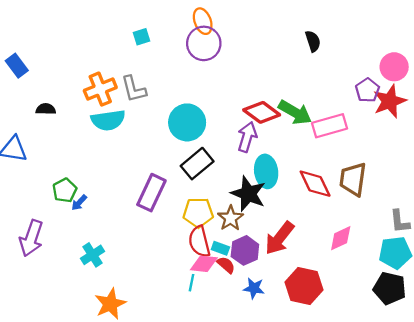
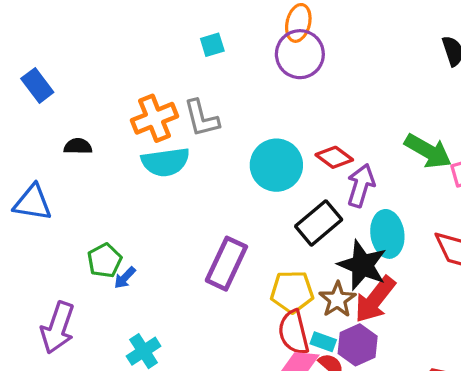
orange ellipse: (203, 21) -> (298, 23), turned 35
red diamond: (262, 112) -> (334, 157), moved, size x0.7
black rectangle: (197, 164) -> (319, 223), moved
red arrow: (279, 238) -> (375, 300), moved

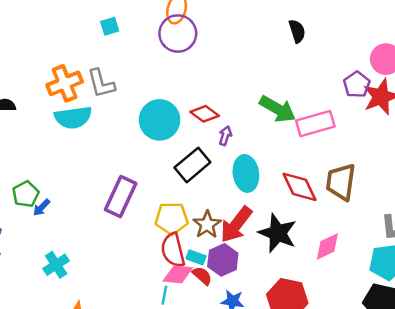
purple arrow: (361, 185) -> (225, 136), size x0.6
black star: (362, 265) -> (278, 233), moved

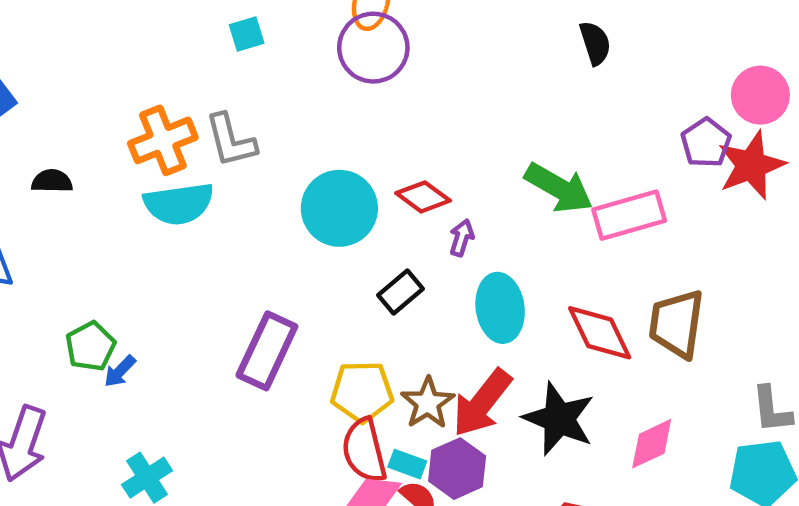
black rectangle: (192, 165) -> (400, 292), size x0.7

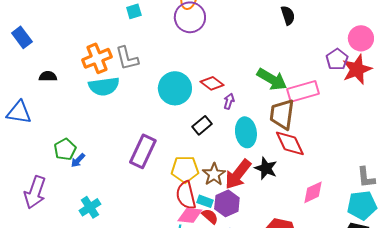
brown trapezoid: (677, 324) -> (282, 114), moved
black star: (559, 419) -> (266, 168), moved, size x0.7

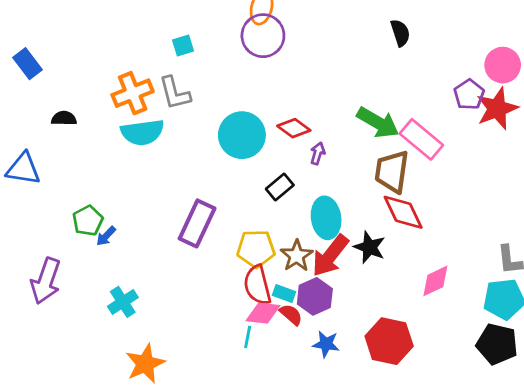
cyan square: (134, 11) -> (183, 45), moved
pink rectangle: (303, 91) -> (421, 139), turned 56
cyan ellipse: (246, 132) -> (326, 218), moved

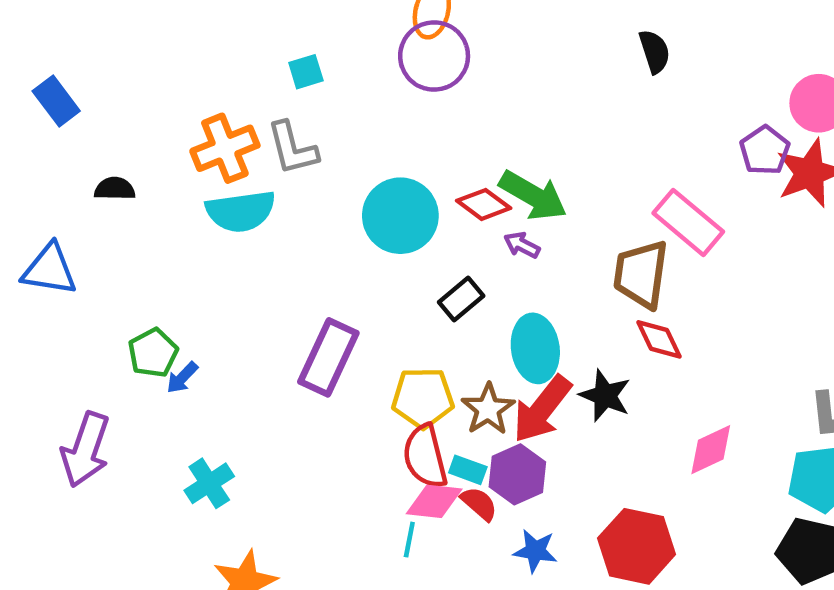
green arrow: (378, 123) -> (533, 195), moved
purple arrow: (318, 153) -> (522, 245), turned -80
red diamond: (403, 212) -> (659, 339), size x0.7

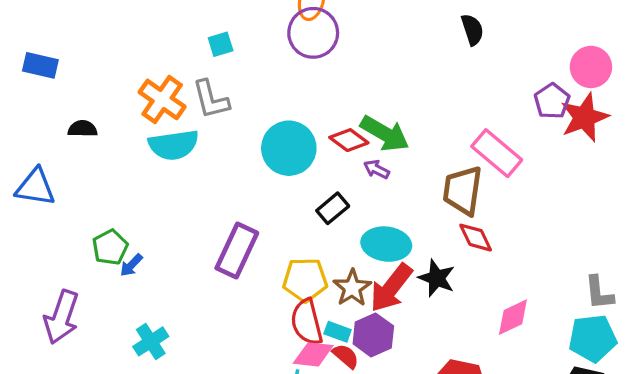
blue rectangle: (56, 101) -> (40, 65), turned -40
orange cross: (225, 148) -> (162, 99), turned -33
cyan ellipse: (535, 348) -> (386, 244), turned -75

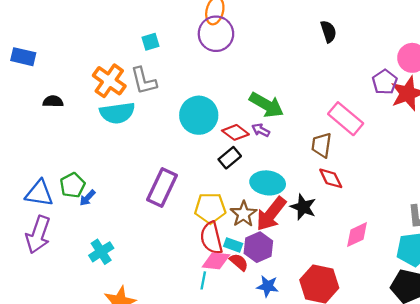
red diamond: (349, 140) -> (235, 132), moved
blue triangle: (35, 187) -> (39, 193), moved
brown trapezoid: (463, 190) -> (322, 145), size x0.7

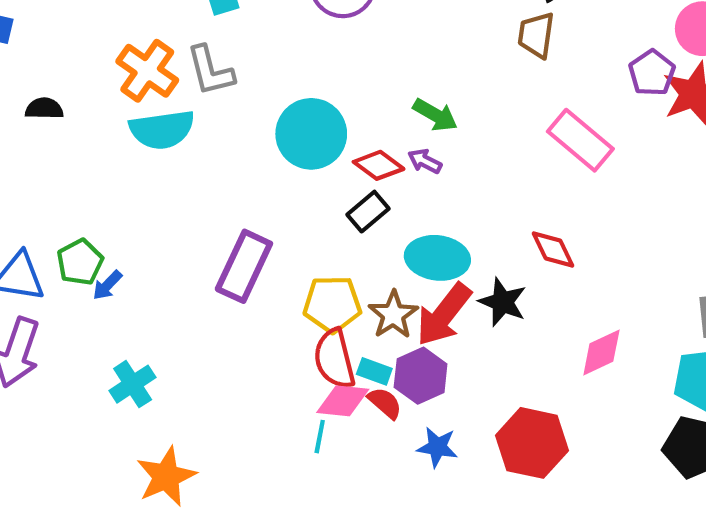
green arrow: (266, 105) -> (435, 115), size x0.7
brown trapezoid: (322, 145) -> (536, 35), moved

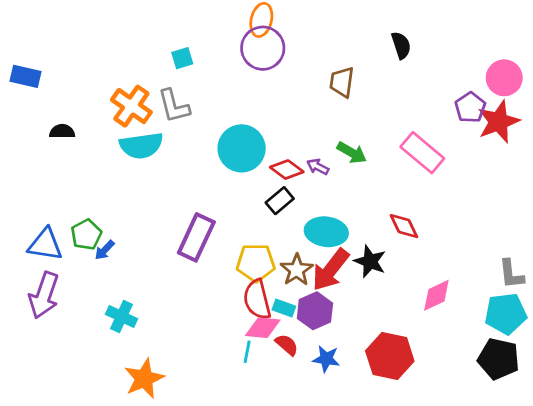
brown trapezoid: (536, 35) -> (342, 82), moved
green arrow: (435, 115) -> (352, 153), moved
cyan cross: (133, 384) -> (122, 316), turned -32
red semicircle: (385, 403) -> (287, 345), moved

